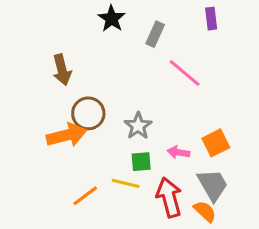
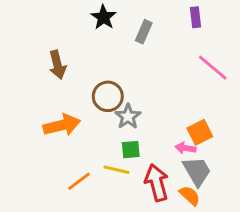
pink line: (185, 73) -> (213, 68), moved
brown circle: (88, 113) -> (108, 96), moved
pink arrow: (178, 152) -> (185, 148), moved

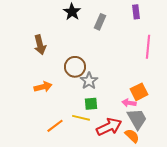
pink line: (213, 68) -> (148, 47), turned 55
orange arrow: (62, 125) -> (43, 87), size x0.7
red arrow: (157, 183) -> (109, 127), turned 80

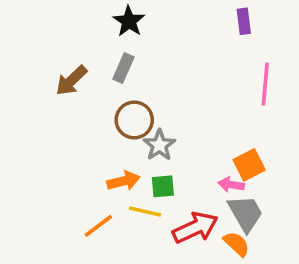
gray rectangle: (100, 22) -> (123, 68), moved
brown arrow: (40, 45) -> (71, 80), turned 60
orange arrow: (43, 87) -> (123, 181), moved

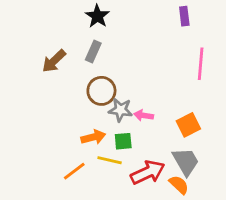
gray star: (159, 145) -> (120, 110), turned -30
pink arrow: (231, 185) -> (144, 115), moved

